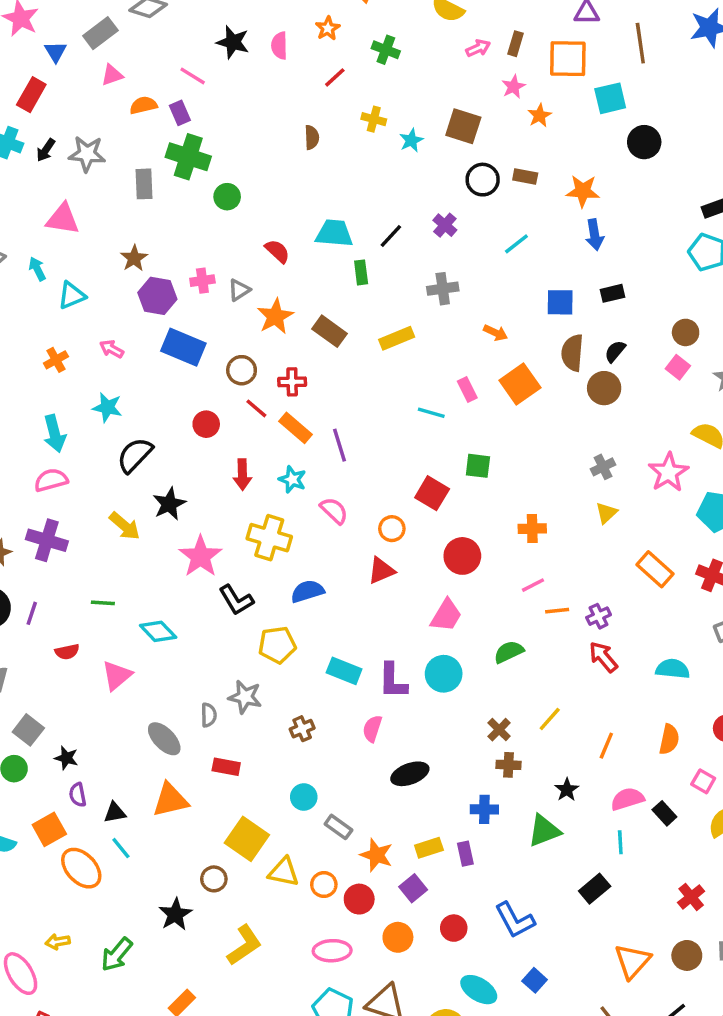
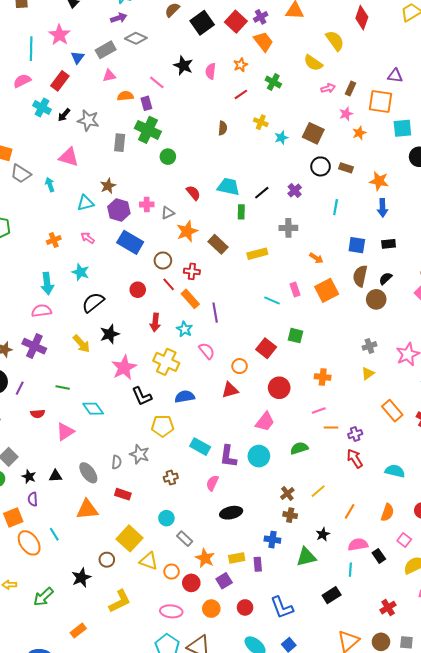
cyan line: (516, 244) -> (336, 207), turned -49
cyan triangle: (72, 295) -> (86, 203), moved
black triangle: (115, 813) -> (55, 476), moved

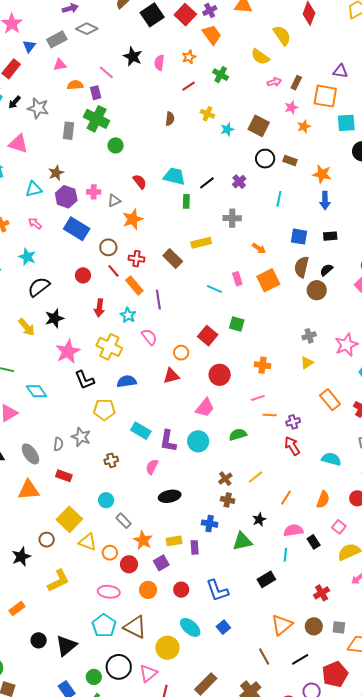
brown rectangle: (218, 244) -> (173, 259), moved

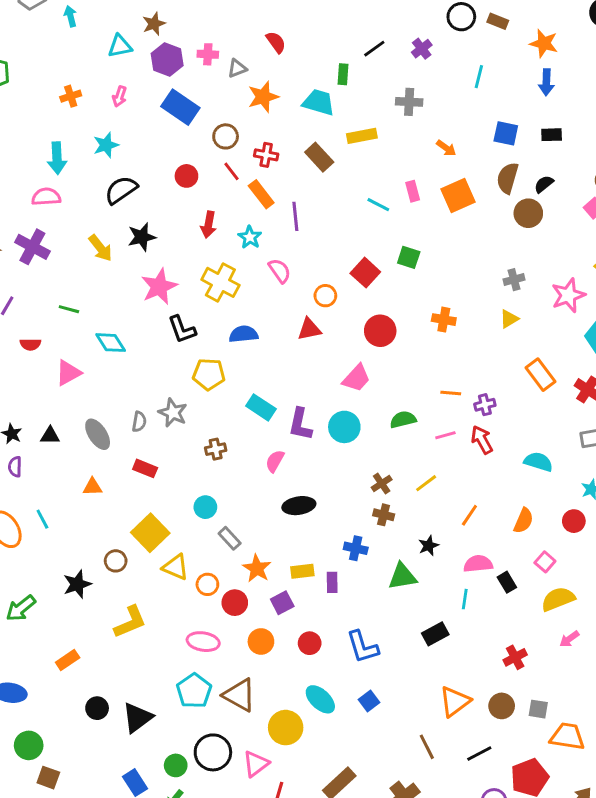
cyan trapezoid: (174, 176) -> (319, 102), moved
pink arrow: (35, 223) -> (120, 96), turned -112
cyan star: (27, 257) -> (106, 145), turned 30
pink line: (258, 398) -> (445, 435), moved
orange triangle: (29, 490) -> (92, 487), size x0.6

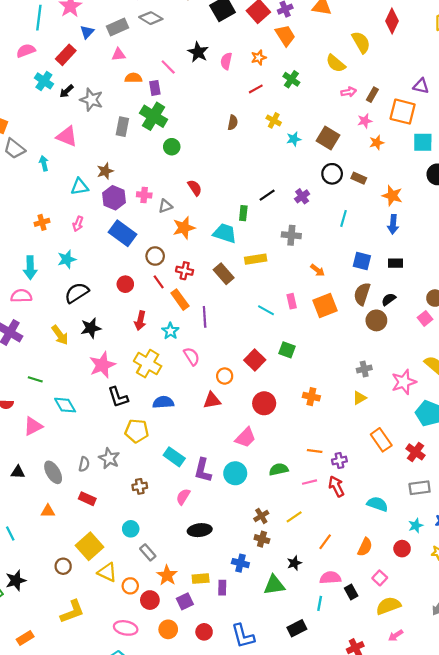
black star: (77, 584) -> (16, 581), moved

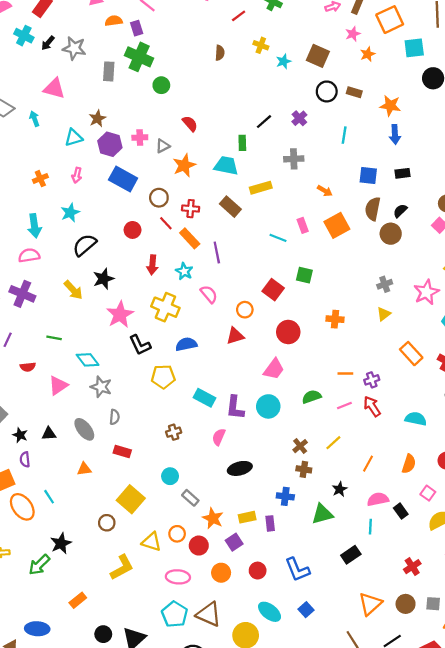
orange square: (403, 112) -> (390, 20), turned -32
gray star: (109, 458) -> (101, 387), moved
yellow triangle: (107, 572) -> (151, 542), moved

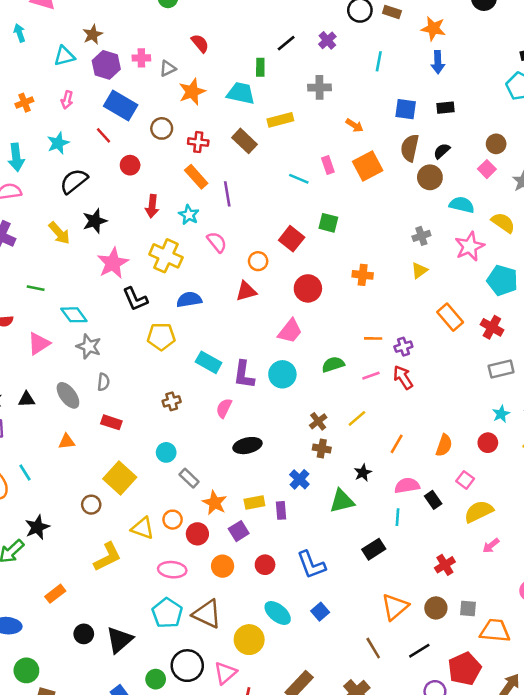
red line: (166, 223) -> (104, 135), moved
cyan semicircle: (416, 419) -> (462, 205), moved
blue cross: (285, 496) -> (299, 479), turned 35

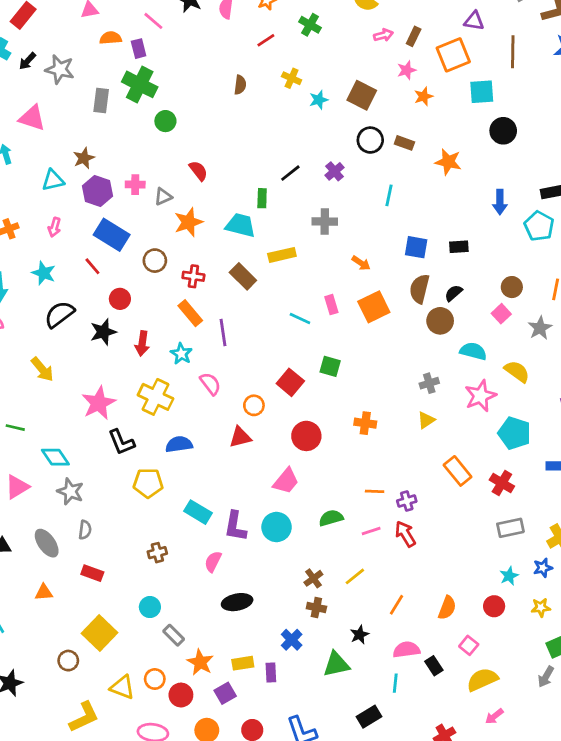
blue arrow: (438, 62) -> (500, 202), moved
cyan star: (58, 143) -> (44, 273), turned -30
black star: (95, 221) -> (103, 332), moved

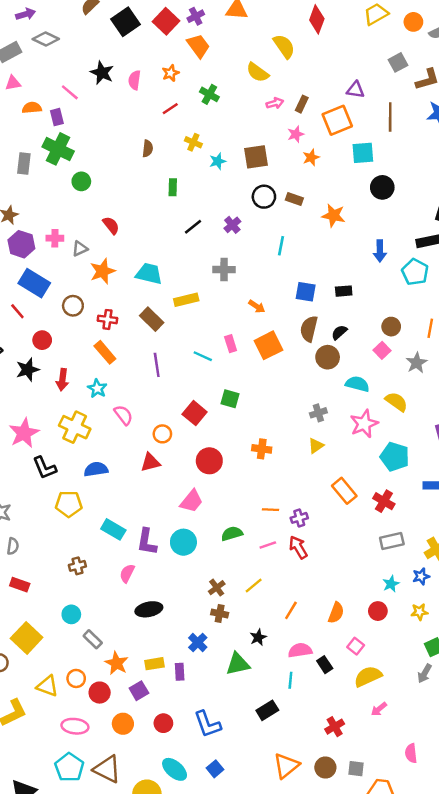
brown square: (362, 95) -> (256, 157), turned -35
green rectangle: (262, 198) -> (173, 187), moved
purple line: (223, 332) -> (157, 365), moved

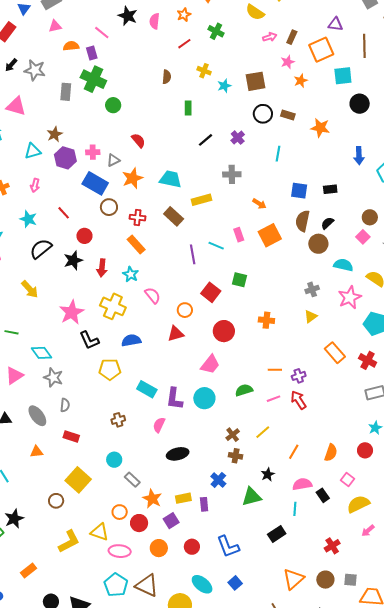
blue rectangle: (34, 283) -> (95, 183), moved
purple line: (157, 365) -> (193, 254), moved
yellow triangle: (47, 686) -> (100, 532), moved

